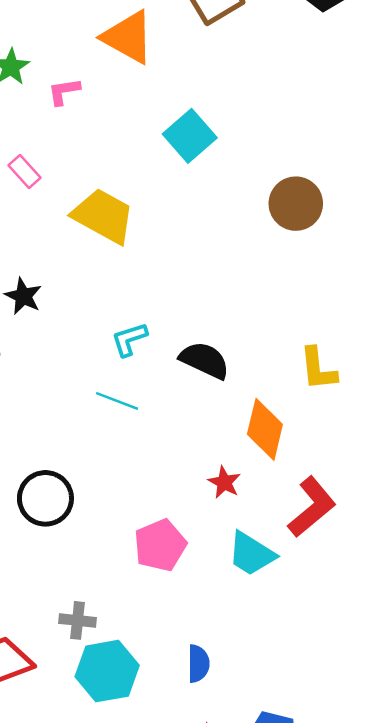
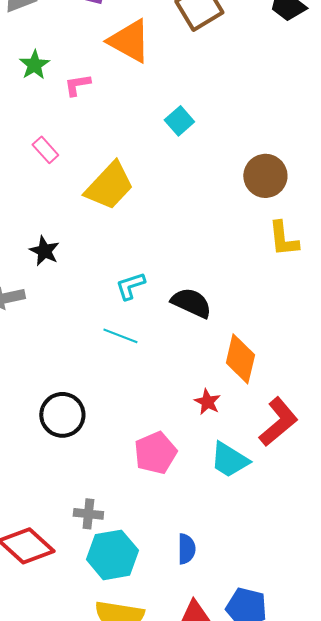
cyan square: (190, 136) -> (179, 121), size x0.7
yellow trapezoid: (103, 216) -> (109, 186), turned 104
yellow L-shape: (318, 369) -> (283, 239), moved

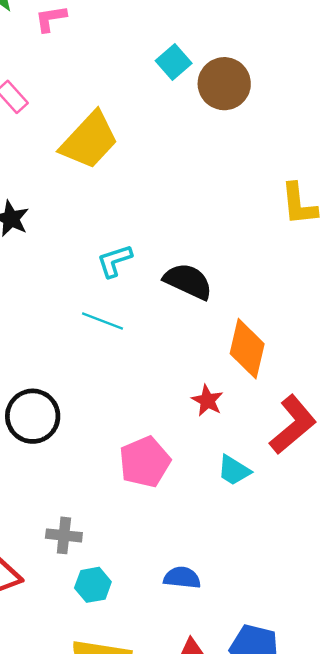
brown circle: (265, 176) -> (224, 84), moved
cyan trapezoid: (229, 460) -> (234, 470), size x0.7
blue semicircle: (186, 549) -> (182, 578), turned -84
cyan hexagon: (112, 555) -> (93, 585), size x0.6

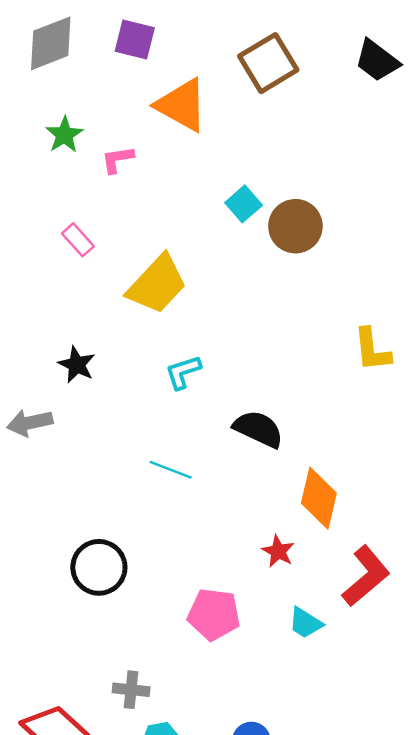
cyan L-shape: (115, 261) -> (183, 372), moved
pink pentagon: (145, 462) -> (214, 614), turned 30

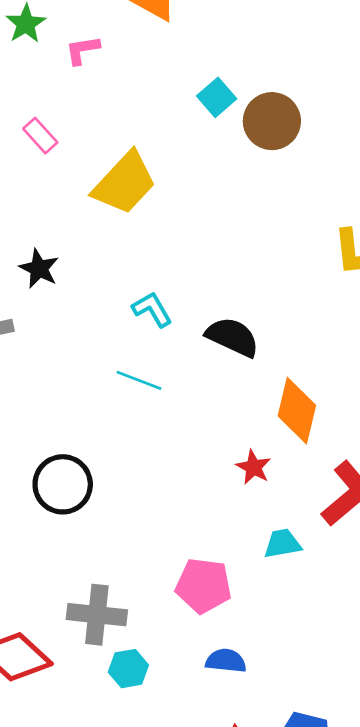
cyan L-shape: (183, 372) -> (152, 309), moved, turned 78
pink pentagon: (214, 614) -> (203, 586), moved
cyan trapezoid: (305, 623) -> (282, 544), turned 138
gray cross: (131, 690) -> (97, 615), size x1.5

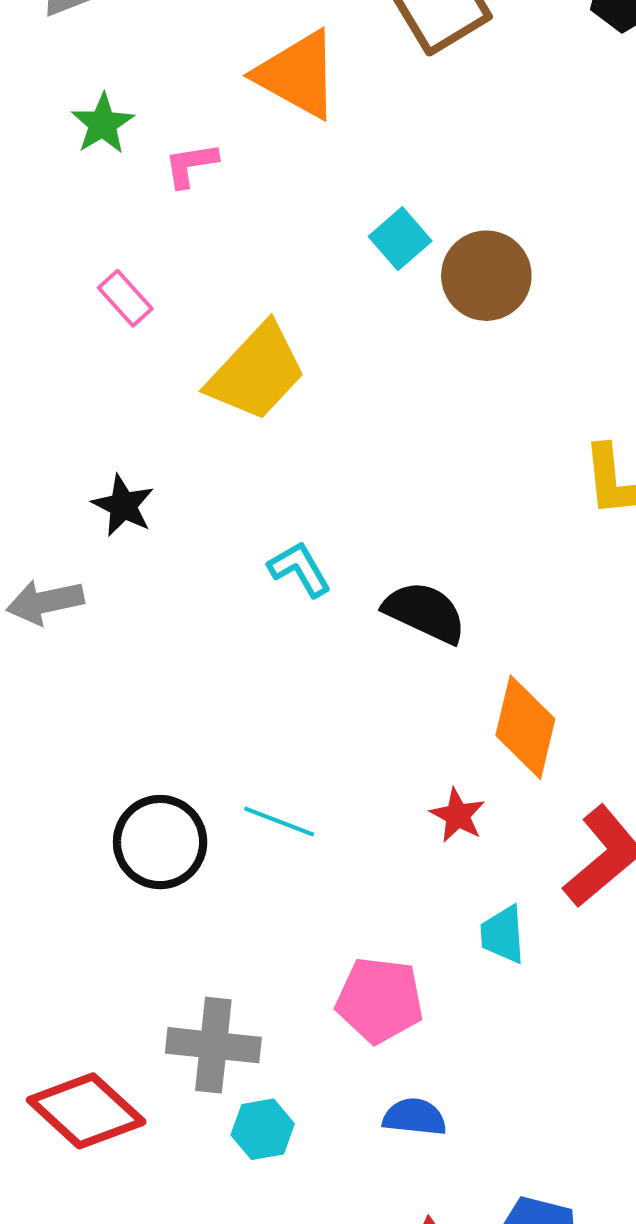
cyan line: (139, 380) -> (279, 822), moved
cyan trapezoid: (282, 544) -> (503, 934), turned -84

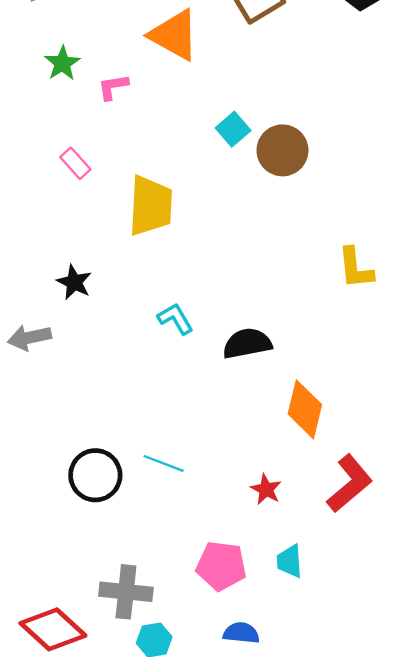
yellow trapezoid: (256, 372) -> (151, 206), turned -40
black semicircle: (425, 612) -> (247, 343), turned -36
red star: (458, 815) -> (266, 489), moved
cyan trapezoid: (503, 934) -> (290, 561), moved

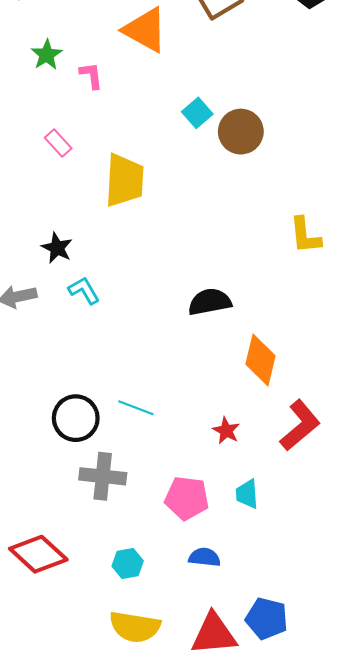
pink L-shape: (113, 87) -> (91, 75), turned 92
cyan L-shape: (175, 319) -> (84, 290), moved
gray cross: (126, 592) -> (103, 476), moved

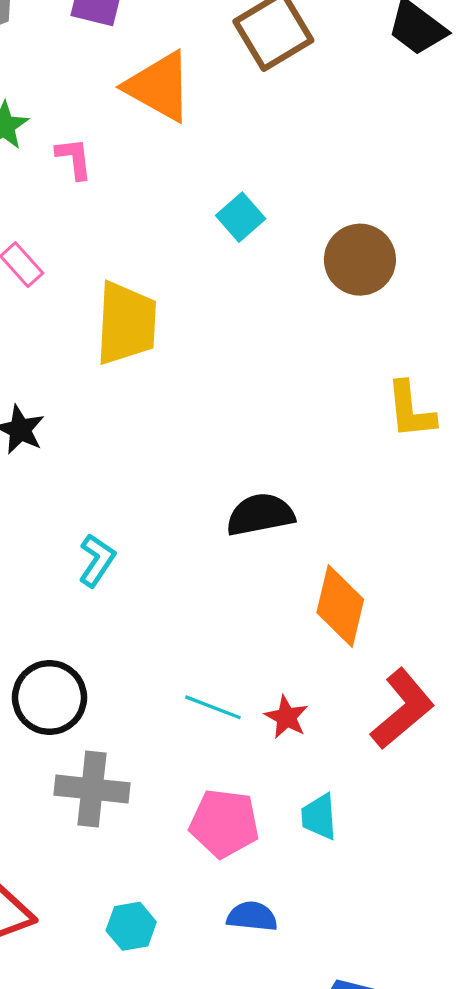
brown circle: (241, 132) -> (360, 260), moved
cyan L-shape: (84, 290) -> (97, 560), moved, turned 64
cyan line: (136, 408) -> (213, 707), moved

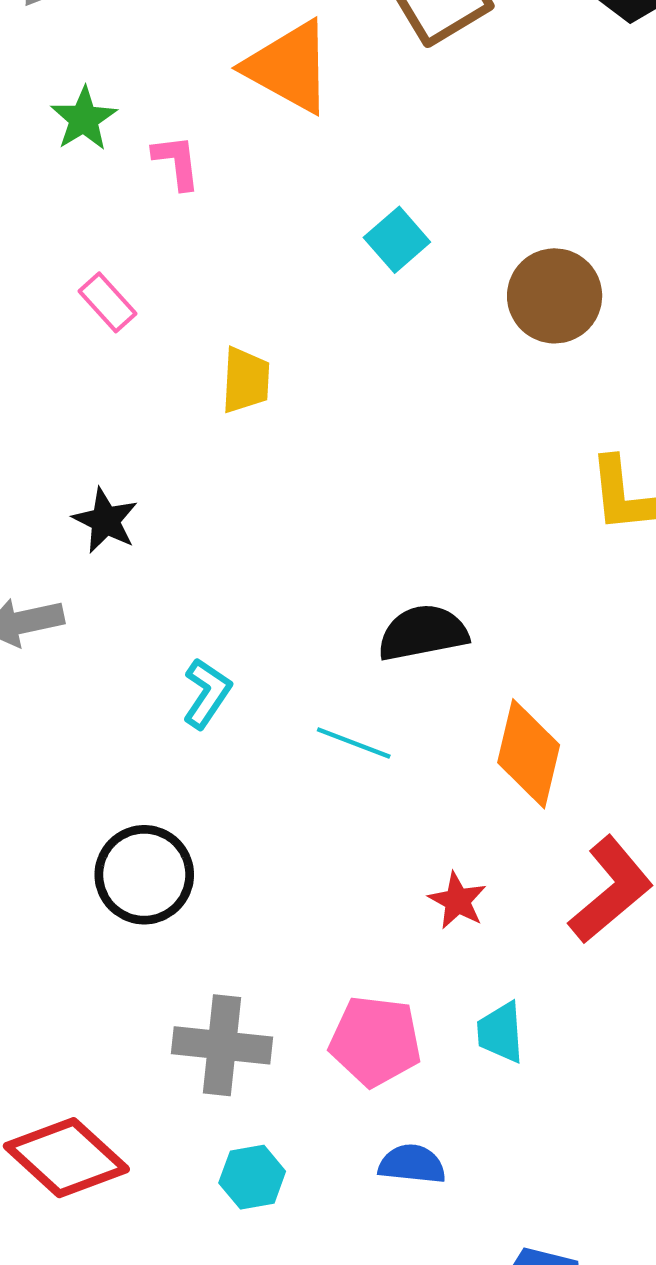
yellow trapezoid: (126, 323) -> (246, 380), size x0.6
cyan line: (213, 707) -> (354, 743), moved
gray cross: (92, 789) -> (222, 1045), moved

